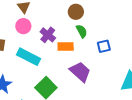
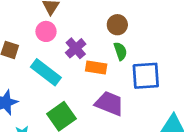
blue square: (104, 46) -> (146, 76), size x1.6
purple trapezoid: (80, 72) -> (109, 103), turned -30

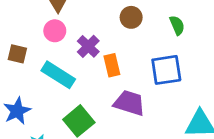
green semicircle: (120, 51) -> (177, 25), moved
orange rectangle: (96, 67) -> (112, 65), turned 72

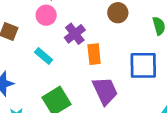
cyan rectangle: (58, 75) -> (44, 56), size x0.6
purple trapezoid: (129, 103) -> (105, 91), turned 40

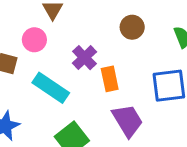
pink circle: (46, 15) -> (34, 40), moved
cyan rectangle: (44, 56) -> (51, 88), size x1.6

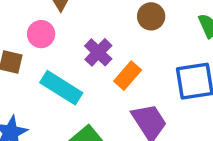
orange rectangle: (110, 79) -> (128, 76), turned 55

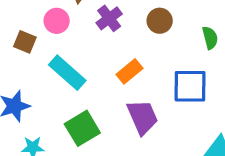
purple cross: (98, 52) -> (109, 18), moved

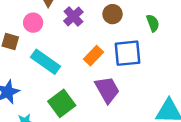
blue square: (190, 86) -> (127, 53), moved

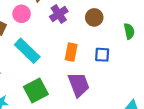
blue square: (127, 53) -> (102, 55), size x0.6
orange rectangle: (93, 56) -> (71, 52), turned -42

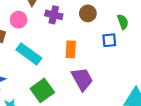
purple cross: (59, 14) -> (54, 15), turned -35
blue square: (102, 55) -> (109, 40), moved

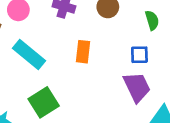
blue square: (109, 40) -> (139, 55), moved
purple trapezoid: (82, 79) -> (137, 87), moved

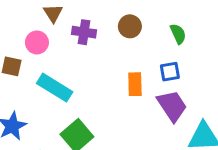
orange rectangle: (83, 52) -> (135, 84), moved

